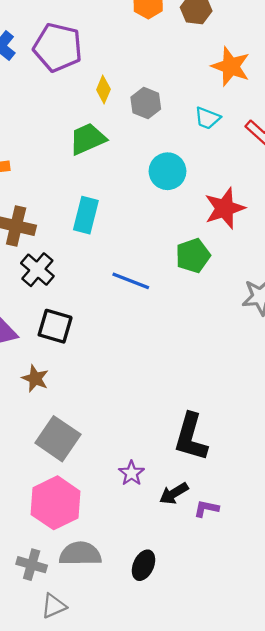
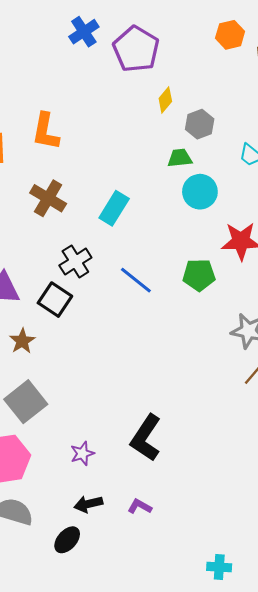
green trapezoid: (88, 139) -> (180, 158), moved, size x0.7
black cross: (37, 270) -> (75, 261), moved
black arrow: (174, 493) -> (88, 504), moved

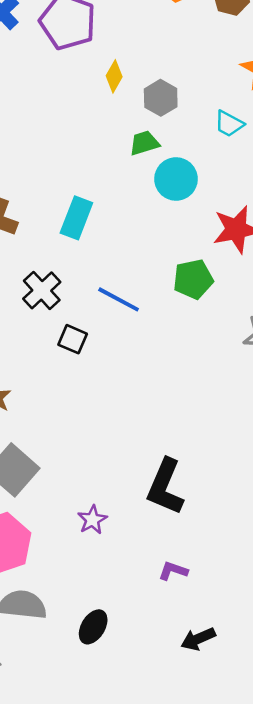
black square: (55, 300) -> (73, 339), moved, size x0.7
black arrow: (88, 504) -> (198, 639), moved

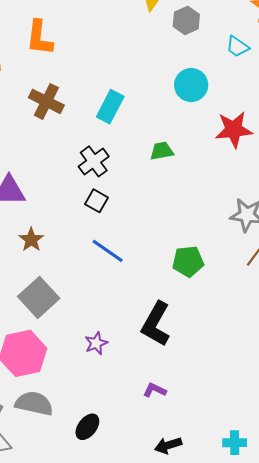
green trapezoid: (144, 143) -> (162, 151), moved
green pentagon: (193, 279) -> (188, 261), moved
black cross: (42, 290) -> (94, 161), moved
blue line: (119, 299) -> (108, 251), moved

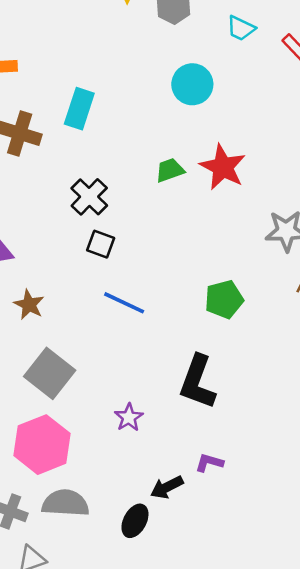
cyan rectangle: (110, 107) -> (79, 109), moved
red star: (234, 130) -> (223, 167), moved, turned -30
black arrow: (168, 445) -> (167, 487), moved

